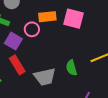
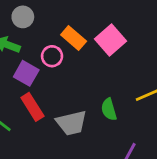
orange rectangle: (47, 17) -> (74, 38), turned 48
pink square: (73, 19) -> (110, 40), turned 35

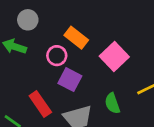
pink square: (110, 40) -> (114, 56), moved
purple square: (26, 73) -> (70, 80), moved

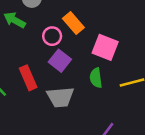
pink square: (114, 56) -> (105, 47), turned -36
green semicircle: (112, 103) -> (96, 78), moved

